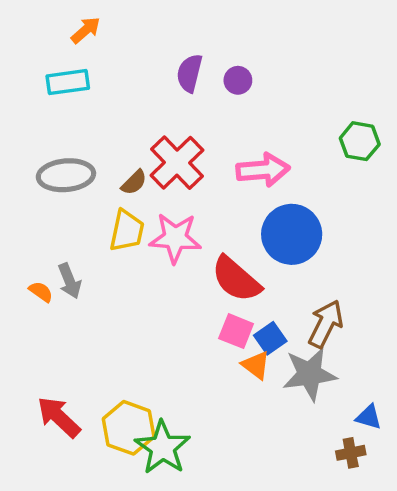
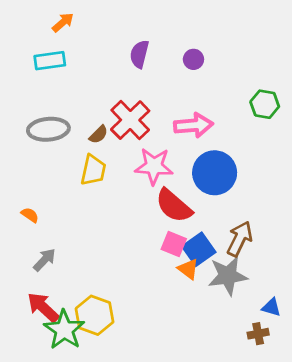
purple circle: (238, 80) -> (193, 59), moved
pink star: (175, 238) -> (154, 166), moved
gray arrow: (70, 281) -> (44, 260), moved, turned -115
blue square: (270, 338) -> (199, 249), size x1.4
green star: (163, 447) -> (64, 330), moved

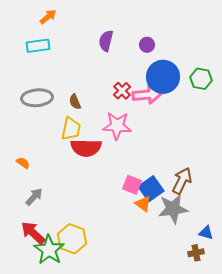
red cross: (130, 120) -> (122, 91), moved, size x0.6
brown semicircle: (99, 135) -> (75, 102), turned 112
blue circle: (215, 173) -> (163, 77), moved
red semicircle: (174, 206) -> (86, 148), moved, turned -40

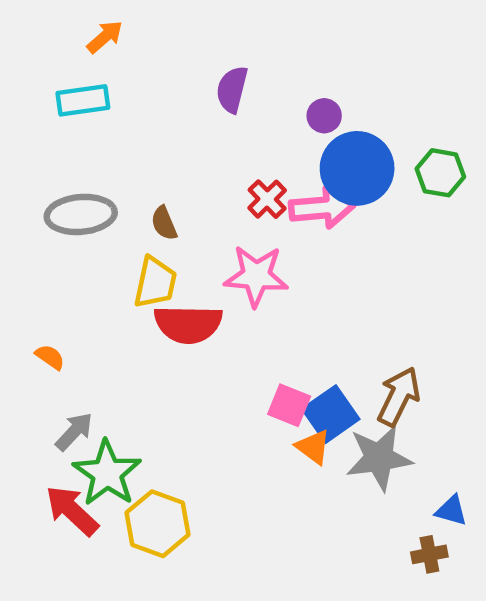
purple circle: (147, 45) -> (324, 116), moved
green star: (49, 250) -> (107, 473), moved

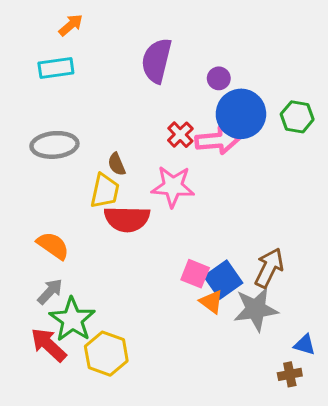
purple semicircle: (232, 89) -> (157, 61), size x1.4
brown semicircle: (164, 223) -> (117, 164), moved
orange semicircle: (50, 357) -> (53, 246), moved, size x1.6

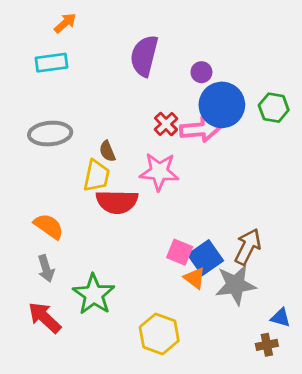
gray arrow: (50, 291) -> (46, 268), turned 120
green star: (72, 320) -> (94, 294), moved
yellow hexagon: (106, 354) -> (159, 334), moved

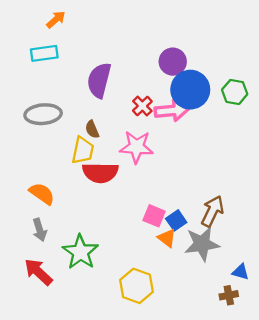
purple semicircle: (144, 56) -> (99, 80), moved
purple circle: (201, 72) -> (173, 62), size x1.5
blue square: (206, 258) -> (176, 220), size x0.7

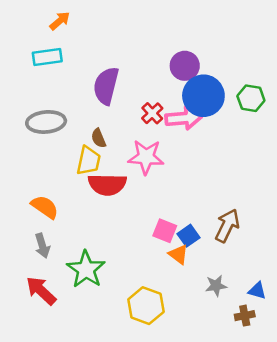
gray star: (202, 244) -> (216, 286), moved, size x0.6

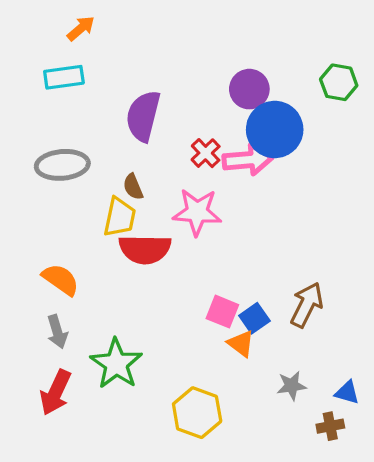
green hexagon: (251, 98) -> (339, 82), moved
red arrow: (41, 291) -> (56, 392), turned -108

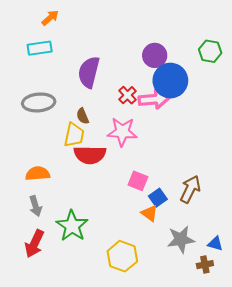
orange semicircle: (61, 279) -> (38, 174), turned -40
pink square: (222, 312) -> (138, 181), moved
gray star: (291, 386) -> (181, 239), size x1.5

